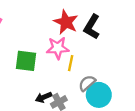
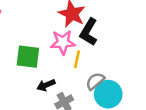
black L-shape: (92, 27) -> (89, 32), moved
black arrow: (44, 97) -> (46, 85), moved

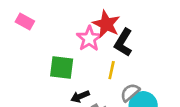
pink star: (63, 42) -> (89, 39), moved, turned -30

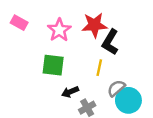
red star: (106, 24) -> (94, 25), turned -30
pink star: (89, 39) -> (59, 30), moved

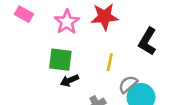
black L-shape: (110, 42) -> (147, 41), moved
black arrow: (70, 92) -> (69, 80), moved

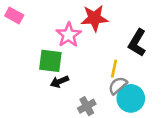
pink star: (67, 22) -> (69, 35), moved
yellow line: (110, 62) -> (114, 69), moved

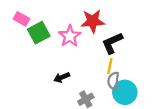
black L-shape: (137, 43) -> (112, 43), moved, turned 35
green square: (50, 61) -> (39, 33), moved, turned -35
gray semicircle: (118, 85) -> (113, 81), turned -42

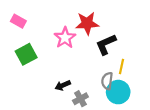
green square: (39, 33) -> (26, 54), moved
yellow line: (110, 66) -> (121, 67), moved
black arrow: (62, 77) -> (63, 85), moved

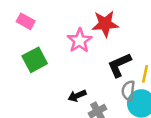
black L-shape: (106, 44) -> (119, 65), moved

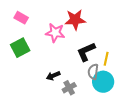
pink rectangle: (26, 21) -> (21, 18), moved
pink star: (80, 41) -> (55, 33), turned -30

